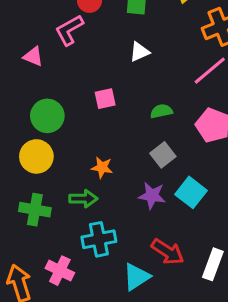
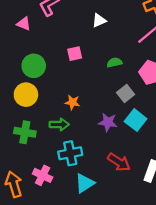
gray square: (163, 155) -> (126, 94), moved
cyan triangle: (136, 277) -> (85, 183), moved

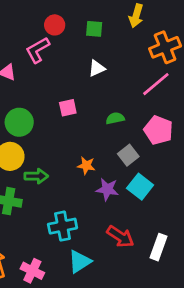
orange star: (72, 102) -> (86, 166), moved
green arrow: (59, 124) -> (36, 176), moved
pink cross: (43, 175) -> (32, 271), moved

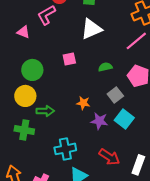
white triangle: (97, 68) -> (91, 29), size x1.6

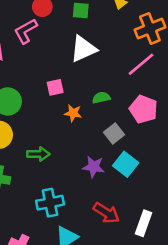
orange star: (83, 103) -> (73, 113), moved
green arrow: (45, 111) -> (38, 154), moved

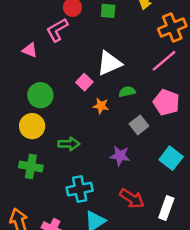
white triangle: (83, 49) -> (109, 63), moved
pink square: (55, 87) -> (84, 82), turned -35
cyan square: (126, 164) -> (171, 158), moved

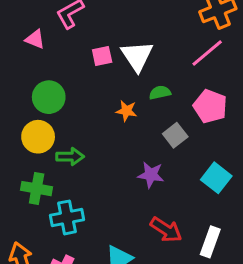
white triangle: (109, 63) -> (137, 56), turned -40
pink square: (84, 82) -> (102, 56), moved, turned 35
green arrow: (69, 144) -> (70, 157), moved
cyan cross: (80, 189) -> (67, 217), moved

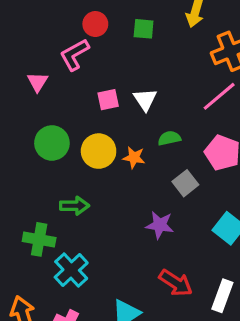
pink triangle: (35, 39) -> (37, 82), turned 40
white triangle: (137, 56) -> (145, 100), size x0.7
yellow circle: (38, 137) -> (99, 151), moved
cyan cross: (67, 217) -> (71, 270), turned -32

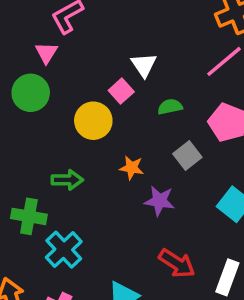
pink triangle: (37, 82) -> (46, 53), moved
pink square: (108, 100) -> (121, 91), moved, turned -30
green circle: (52, 143) -> (31, 93), moved
orange star: (134, 157) -> (132, 168), moved

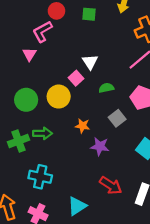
green circle: (31, 93) -> (26, 100), moved
green cross: (29, 216) -> (19, 141), moved, turned -30
cyan cross: (64, 250) -> (40, 177), turned -35

